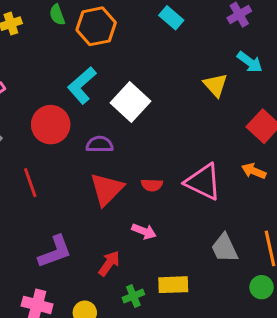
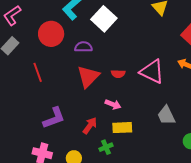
yellow rectangle: (173, 285) -> (122, 128), moved

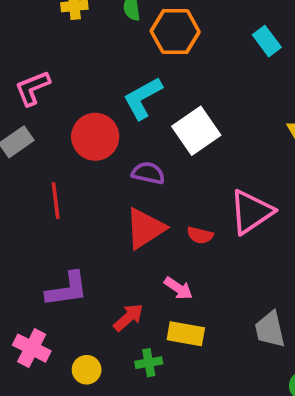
pink triangle: (152, 72) -> (251, 212), moved, turned 48

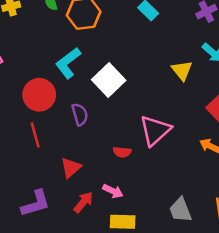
purple semicircle: (148, 173) -> (80, 114), turned 70
red line: (56, 201) -> (35, 135), moved
red triangle: (145, 228) -> (71, 168), moved, size x0.7
red arrow: (128, 317) -> (83, 202), moved

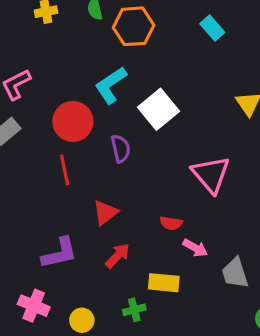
pink triangle: (155, 130) -> (211, 174), turned -32
red semicircle: (122, 152) -> (171, 223), moved
pink arrow: (113, 191) -> (195, 248), moved

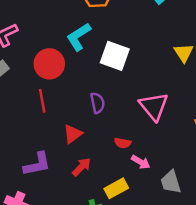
white square: (158, 109) -> (115, 56), turned -32
purple semicircle: (121, 149) -> (97, 103), moved
yellow rectangle: (164, 283) -> (116, 188), turned -35

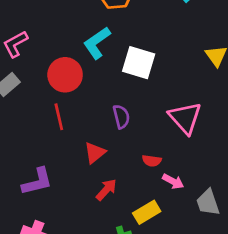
purple L-shape: (37, 164) -> (37, 182), moved

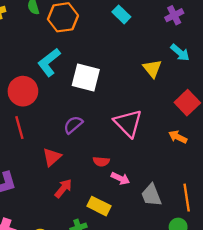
purple semicircle: (121, 117) -> (73, 125), turned -114
yellow rectangle: (147, 212) -> (99, 206), turned 60

